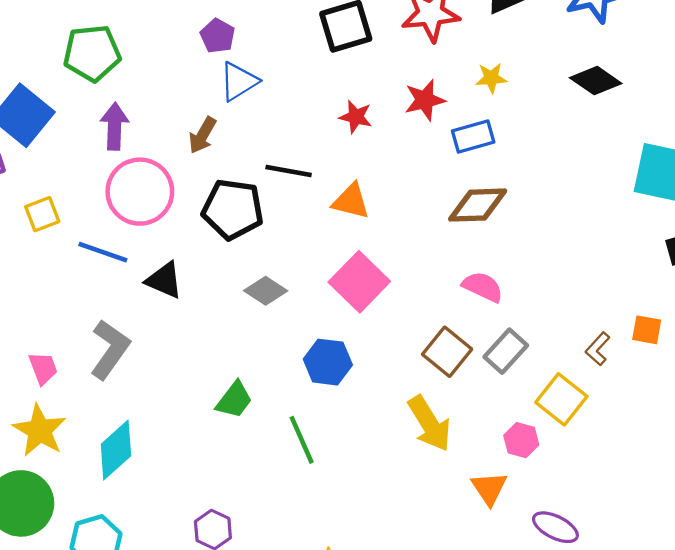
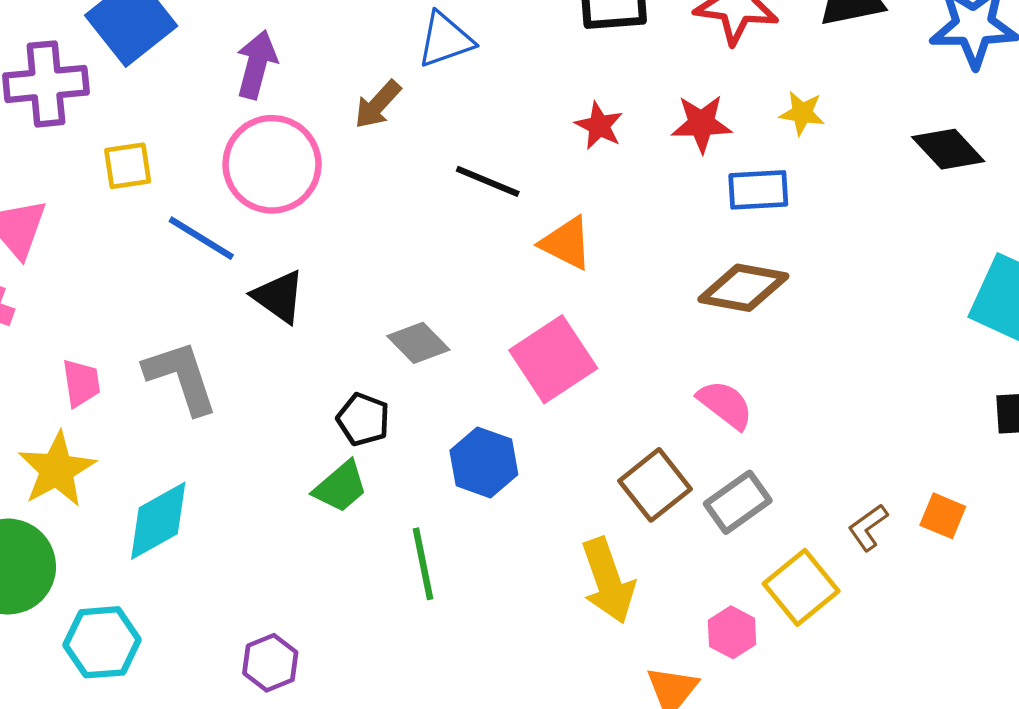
black pentagon: (233, 209) -> (363, 419), moved, size x0.6
gray L-shape: (110, 349) -> (181, 377), turned -66

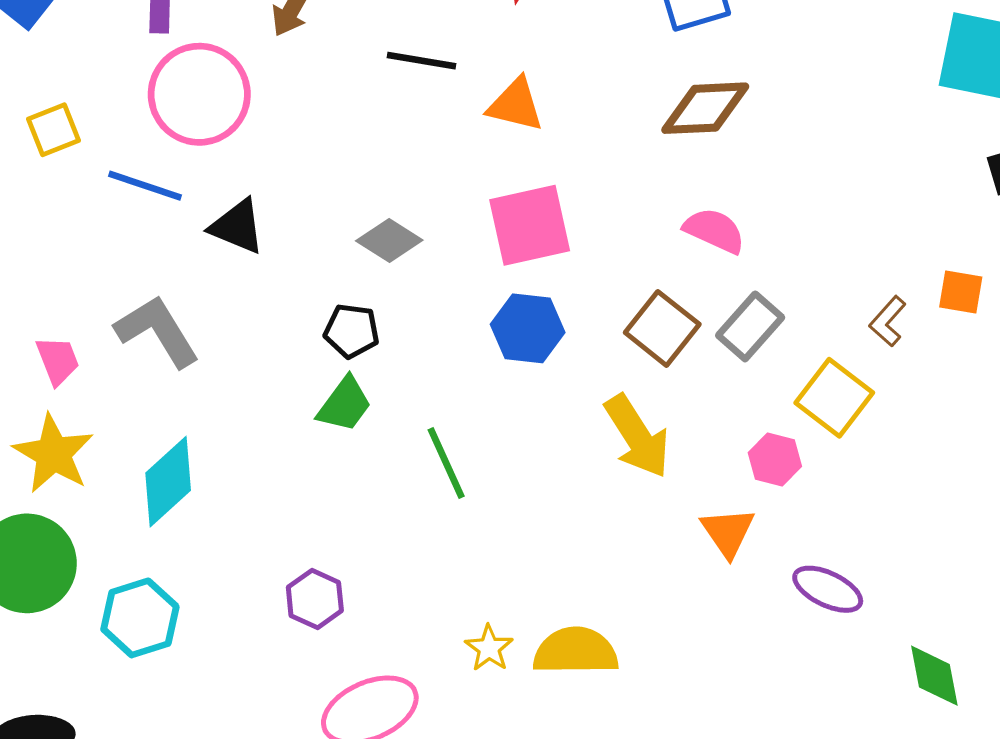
pink square: (553, 359) -> (530, 225), turned 34
blue hexagon: (484, 462) -> (528, 328), moved

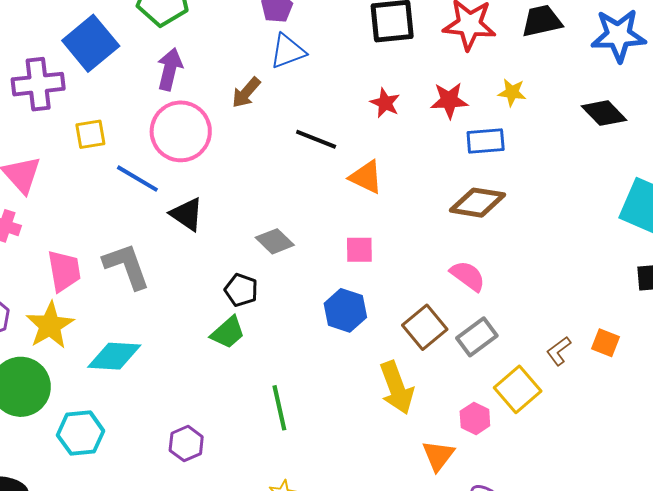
pink square: (530, 225) -> (359, 250), size x0.6
pink trapezoid: (58, 360) -> (64, 271), size x1.4
green line: (446, 463) -> (279, 408), moved
cyan diamond: (168, 482) -> (114, 356), turned 34

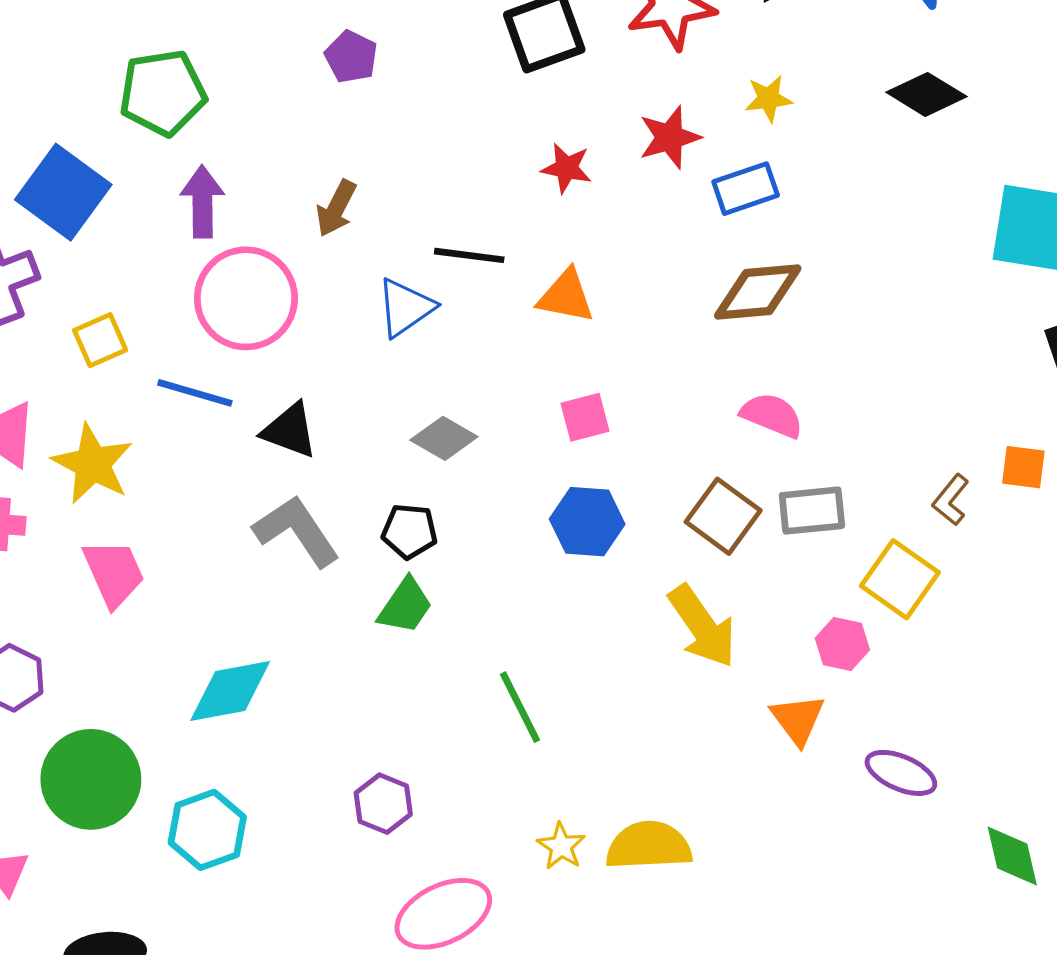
blue triangle: (288, 51) -> (405, 307), moved
gray L-shape: (127, 266) -> (297, 531), moved
yellow star: (50, 325) -> (93, 464), moved
gray rectangle: (477, 337) -> (812, 511), turned 45

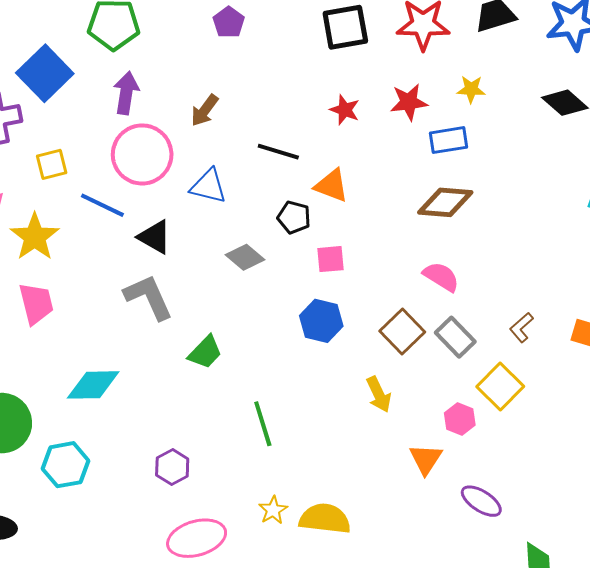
blue triangle: (405, 307) -> (208, 186), moved, turned 39
brown L-shape: (951, 500) -> (521, 327), moved
gray rectangle: (812, 511) -> (455, 337), turned 42
black pentagon: (410, 531) -> (294, 217), moved
yellow arrow: (702, 626) -> (379, 394), size x0.7

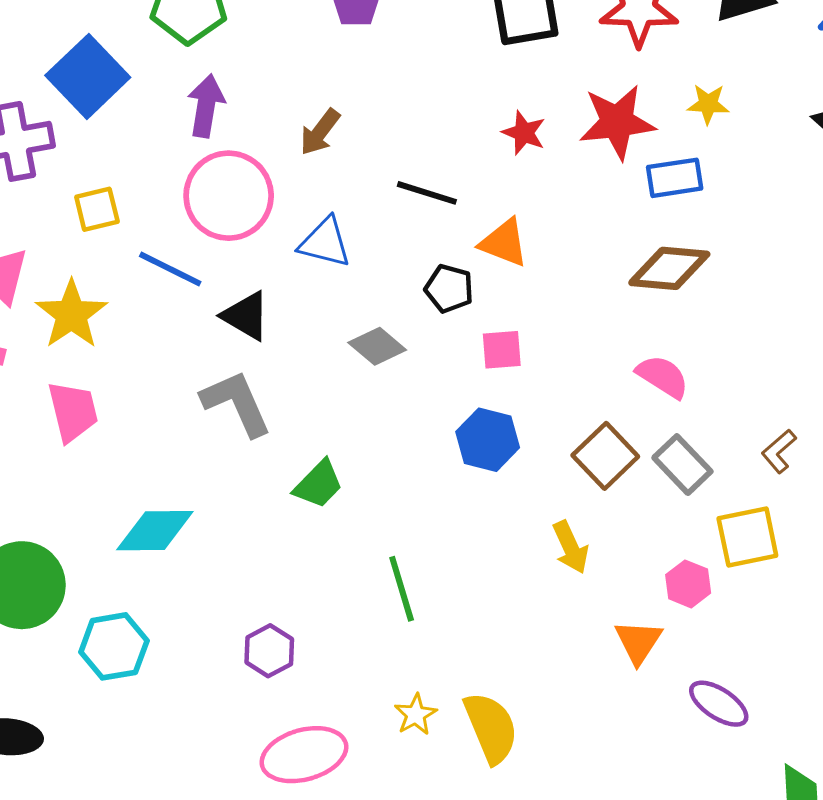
red star: (409, 102) -> (617, 122), size x1.4
yellow square: (500, 387) -> (747, 537), turned 33
yellow semicircle: (325, 519) -> (491, 728), turned 60

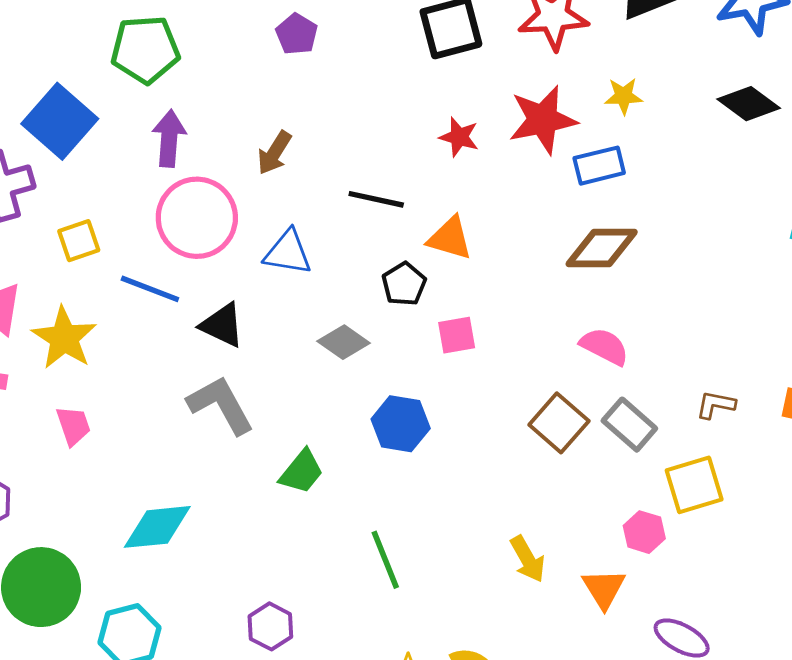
black pentagon: (449, 289) -> (404, 284), turned 30
pink trapezoid: (73, 411) -> (73, 426), size x0.7
blue hexagon: (488, 440) -> (401, 424), moved
brown L-shape: (779, 451) -> (716, 405), turned 57
yellow arrow: (571, 547) -> (528, 559), moved

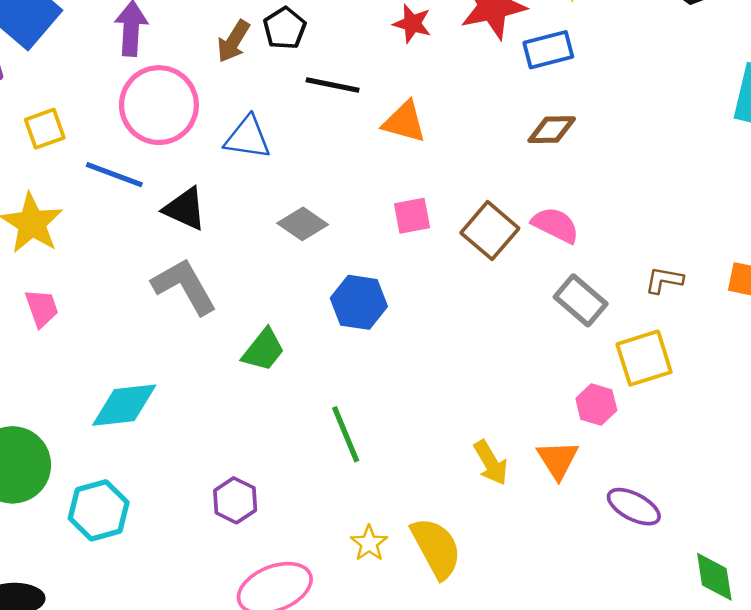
brown diamond: (602, 248) -> (552, 130), size x0.7
black pentagon: (404, 284) -> (285, 28), moved
brown square: (559, 423) -> (490, 231), moved
yellow arrow: (528, 559) -> (491, 463), moved

